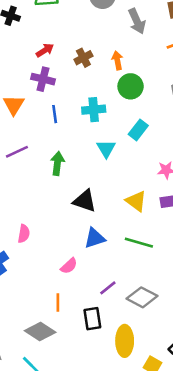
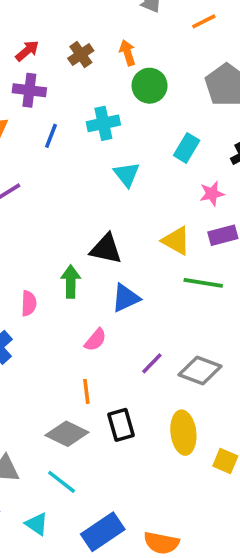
blue line: (55, 114) -> (51, 136), turned 36
cyan rectangle: (138, 130) -> (187, 148), moved
green arrow: (57, 163) -> (71, 282), moved
green line: (139, 243) -> (203, 283), moved
black rectangle: (92, 319) -> (121, 425), moved

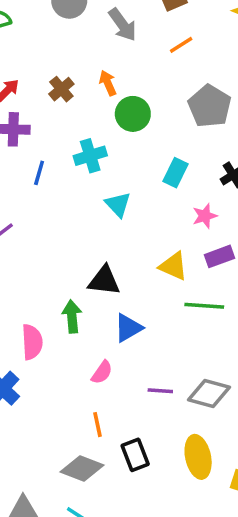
pink semicircle: (29, 303) -> (32, 342), size x1.4
purple line: (152, 363) -> (160, 391), turned 55

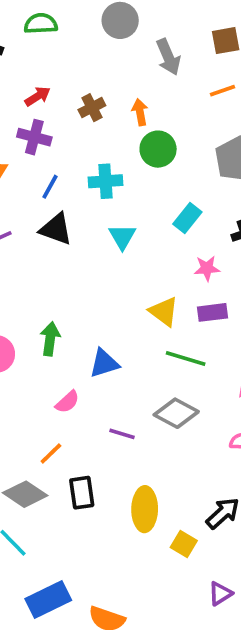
black triangle: (104, 281) -> (56, 229), moved
gray diamond: (209, 393) -> (176, 413), moved
orange line: (98, 425) -> (51, 454), turned 45

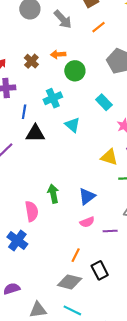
orange arrow: (140, 112) -> (58, 54), turned -64
cyan rectangle: (187, 218) -> (104, 102), turned -63
pink semicircle: (67, 402) -> (87, 222), moved, turned 40

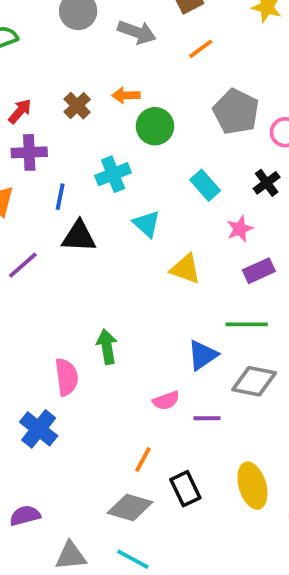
gray arrow: (63, 19) -> (137, 32), turned -30
yellow triangle: (109, 157) -> (185, 269), moved
blue triangle: (87, 196) -> (203, 355), moved

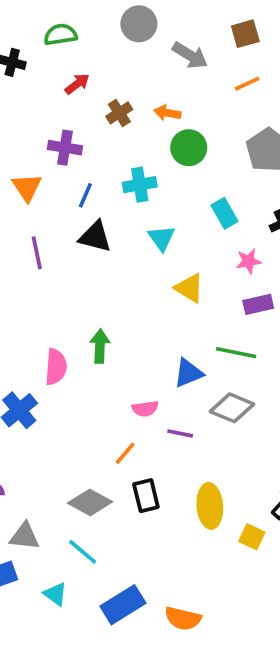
red arrow: (20, 111) -> (77, 84), moved
purple line: (23, 265) -> (37, 253), turned -72
orange line: (143, 460) -> (125, 453), moved

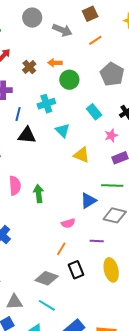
pink semicircle: (56, 367) -> (15, 186), moved
purple line: (180, 433) -> (97, 241), moved

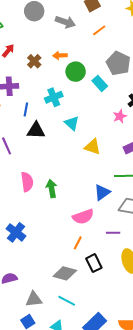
cyan rectangle: (94, 112) -> (100, 83), moved
pink star: (111, 135) -> (120, 116), moved
pink semicircle: (68, 223) -> (83, 217), size x1.5

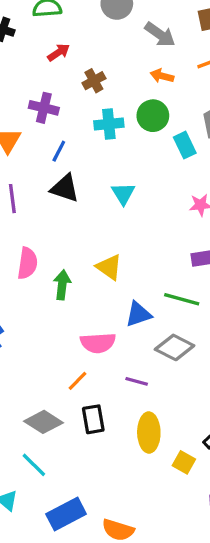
orange arrow: (60, 55) -> (162, 76), moved
cyan cross: (54, 97) -> (109, 124), moved
yellow triangle: (93, 147) -> (109, 267), moved

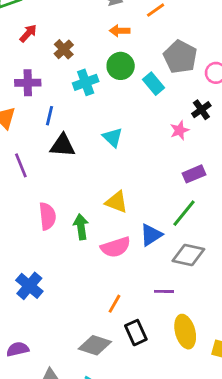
green line: (182, 299) -> (184, 213), turned -52
pink semicircle: (98, 343) -> (116, 247), moved

